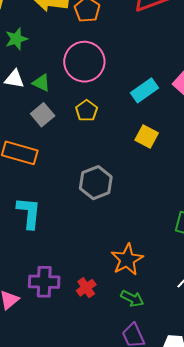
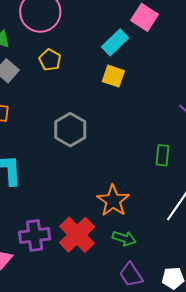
cyan rectangle: (144, 90) -> (115, 42), moved
red cross: (86, 288) -> (77, 235), size x1.8

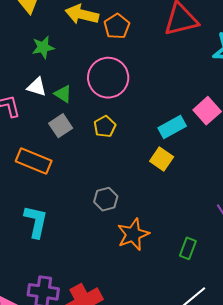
gray hexagon: (70, 130) -> (106, 199), size x0.7
orange star: (113, 201) -> (133, 234), moved

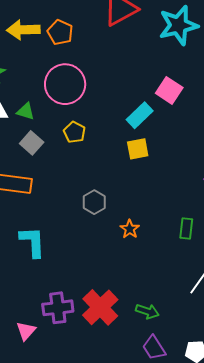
yellow square: (162, 159) -> (138, 149), turned -30
orange star: (133, 234) -> (130, 229), size x0.6

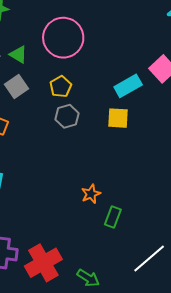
gray hexagon: (94, 202) -> (67, 116), moved
green rectangle: (186, 228) -> (113, 217), moved

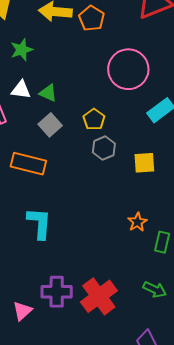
pink circle: (63, 38) -> (128, 69), moved
yellow square: (118, 118) -> (144, 163), moved
green arrow: (88, 278) -> (155, 289), moved

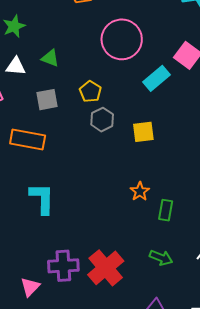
green triangle: (48, 93) -> (50, 58), moved
gray square: (50, 125) -> (47, 100), turned 35

